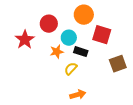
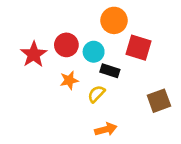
red circle: (49, 24) -> (66, 45), moved
orange star: (57, 52) -> (69, 80), moved
brown square: (118, 64) -> (159, 101), moved

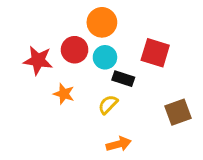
orange circle: (114, 20) -> (102, 22), moved
red star: (34, 54) -> (38, 60), turned -30
orange star: (69, 80) -> (64, 94), moved, turned 30

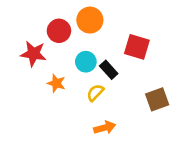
red circle: (75, 50) -> (59, 31), moved
cyan circle: (105, 57) -> (86, 62), moved
black rectangle: (123, 79) -> (109, 70), turned 30

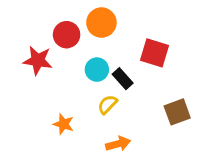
orange star: (56, 83) -> (64, 124), moved

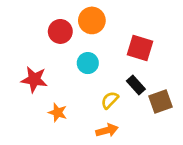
red star: (38, 60) -> (34, 80), moved
black rectangle: (123, 79) -> (136, 85), moved
yellow semicircle: (107, 104) -> (110, 100), moved

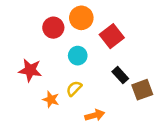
red square: (140, 48) -> (112, 36), moved, turned 35
yellow semicircle: (110, 100) -> (74, 88), moved

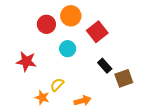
yellow semicircle: (74, 88) -> (57, 85), moved
orange star: (51, 99) -> (42, 97), moved

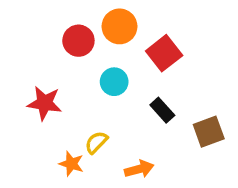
black rectangle: (105, 66) -> (162, 110), moved

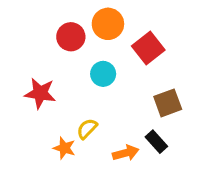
black rectangle: (162, 110) -> (156, 142), moved
brown square: (209, 132) -> (168, 103), moved

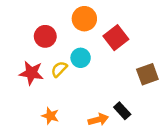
red circle: (71, 37) -> (45, 36), moved
brown square: (168, 103) -> (147, 74), moved
yellow semicircle: (87, 129) -> (59, 69), moved

